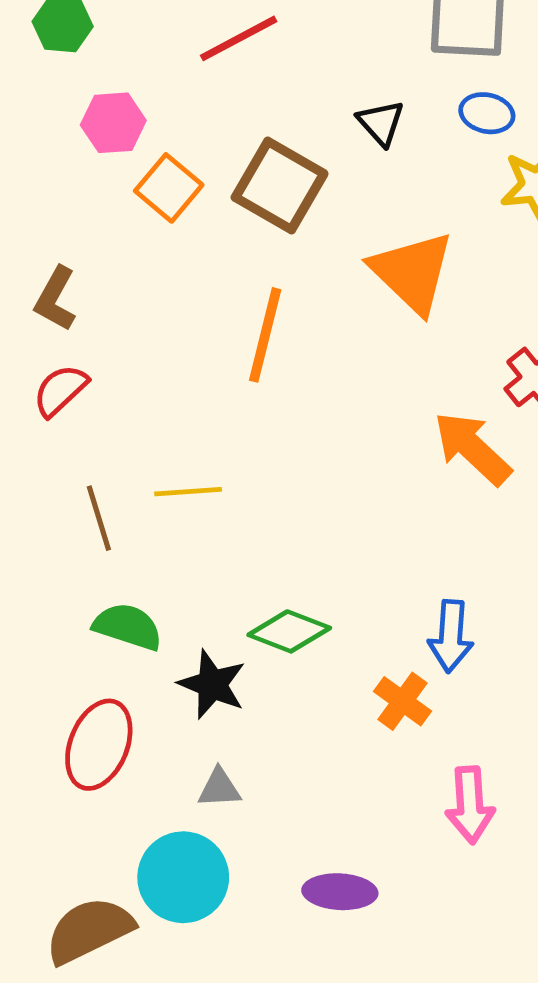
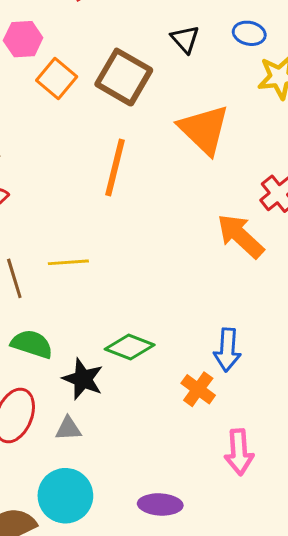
gray triangle: (219, 788) -> (68, 429), moved

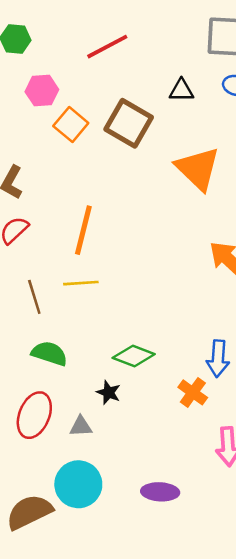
black triangle: (185, 39) -> (181, 91), turned -48
orange line: (115, 168) -> (83, 230), moved
black star: (83, 379) -> (109, 392), moved, size x0.7

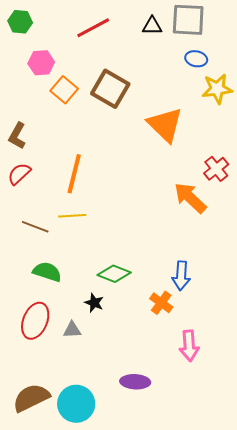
black triangle: (181, 91) -> (152, 26), moved
brown line: (34, 297) -> (35, 227), turned -52
cyan circle: (78, 484) -> (76, 404), moved

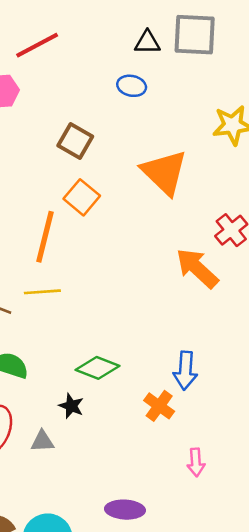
red line: (93, 28) -> (37, 45), moved
blue ellipse: (196, 59) -> (132, 86), moved
brown square: (110, 89) -> (75, 141), moved, size x0.7
orange square: (64, 90) -> (82, 197), moved
pink arrow: (189, 346) -> (196, 462), size x0.7

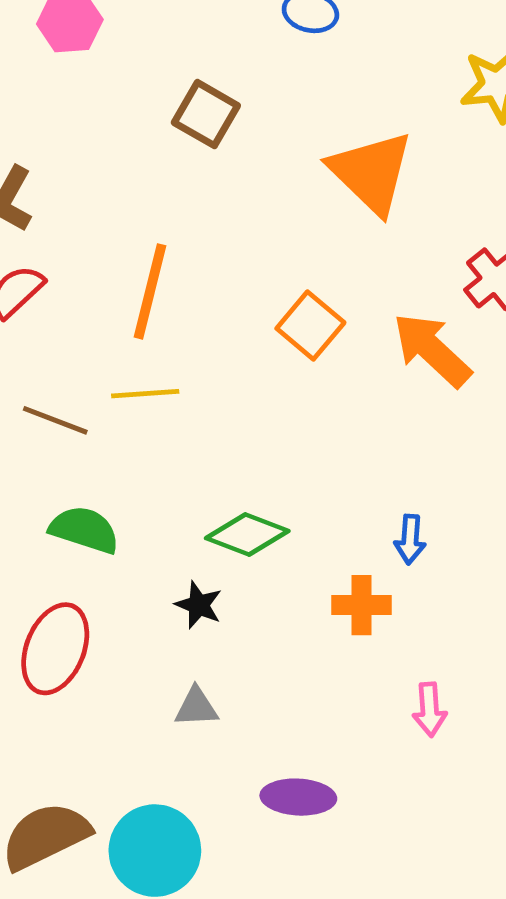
orange square: (82, 197) -> (310, 326), moved
blue arrow: (185, 371) -> (410, 539), size x0.7
orange cross: (159, 406) -> (361, 605), turned -36
gray triangle: (42, 441) -> (196, 707), moved

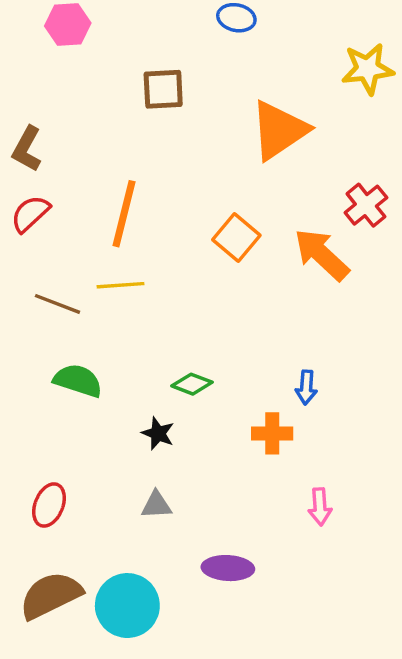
brown square: (206, 114) -> (163, 89), turned -33
orange triangle: (371, 172) -> (279, 130), turned 42
green diamond: (247, 535) -> (192, 384), size x0.7
red ellipse: (55, 649) -> (49, 505), moved, size x0.7

